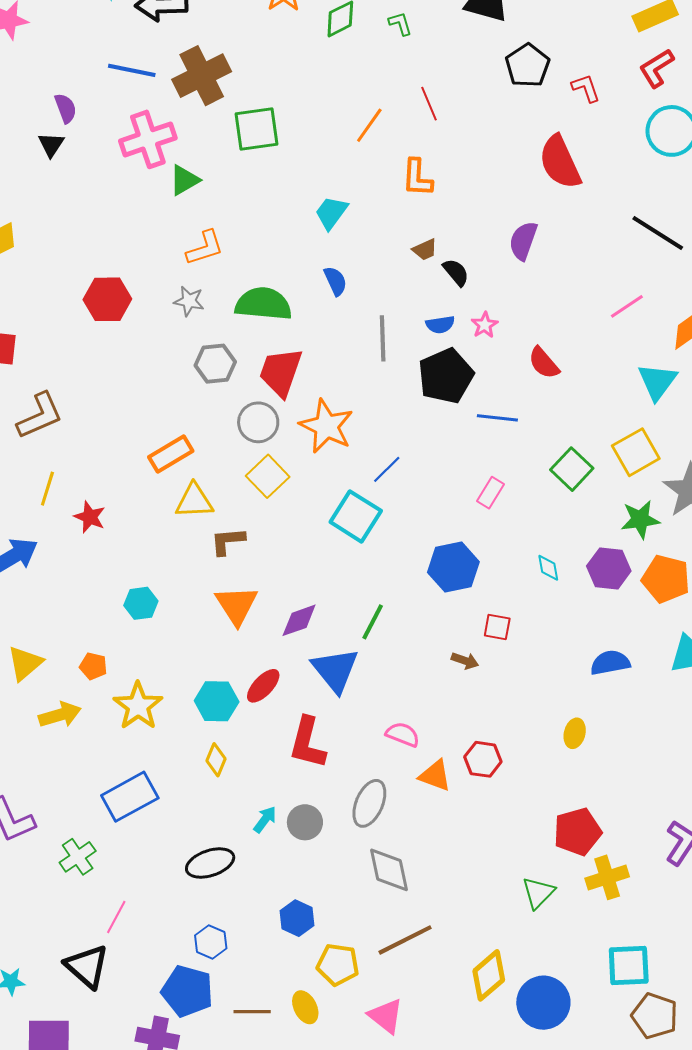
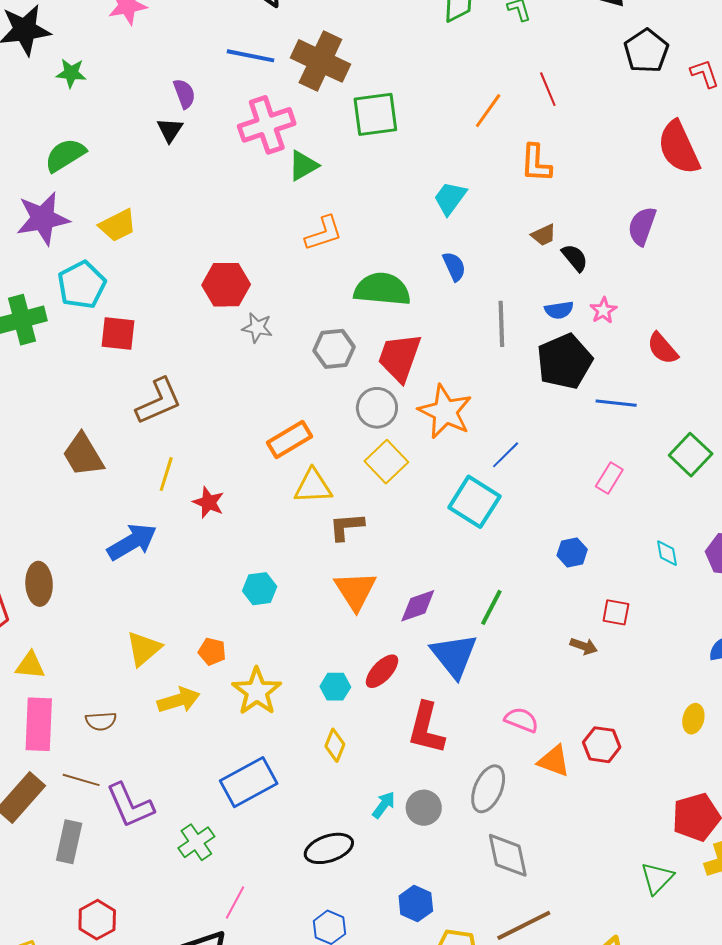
brown cross: (202, 76) -> (320, 61), turned -38
gray star: (189, 301) -> (257, 328), moved
blue hexagon: (453, 567) -> (572, 552), size x0.6
cyan hexagon: (217, 701) -> (335, 687), size x0.7

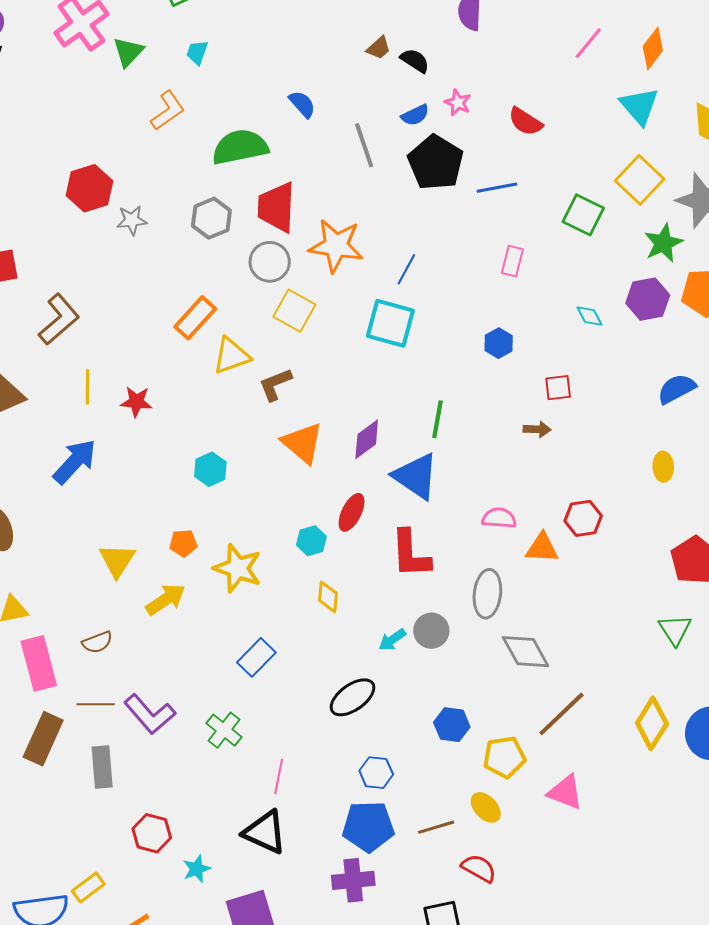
cyan trapezoid: (450, 198) -> (197, 52), moved, size x0.7
blue rectangle: (249, 782) -> (256, 657), size x0.7
cyan arrow: (384, 805) -> (392, 640), turned -144

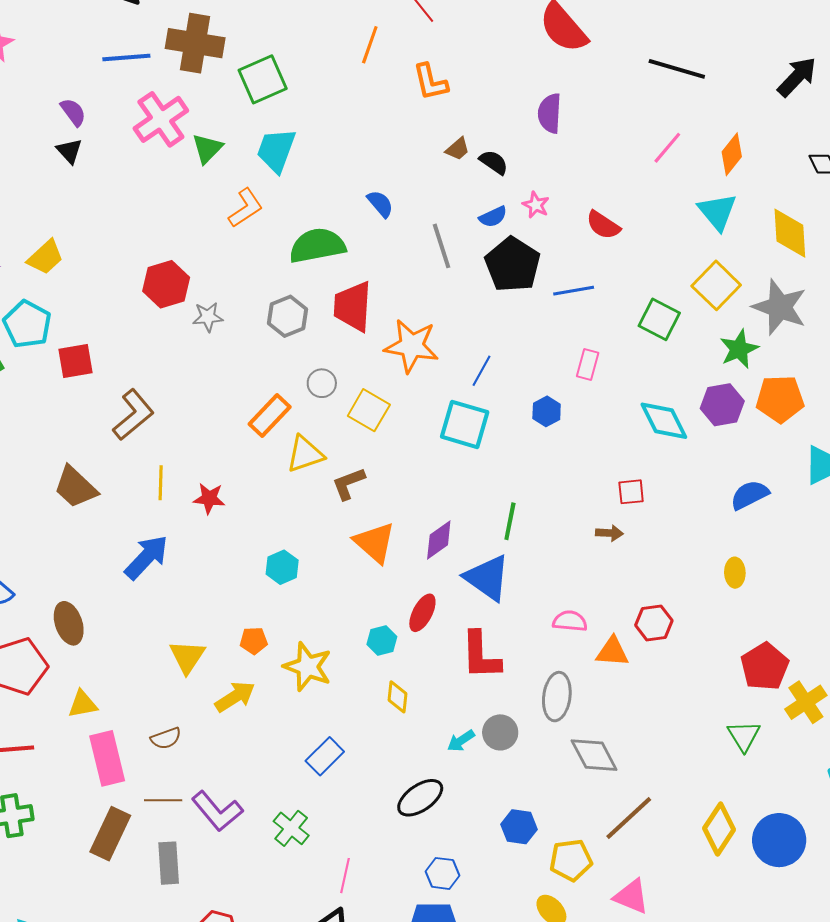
cyan trapezoid: (197, 52) -> (276, 150), size x1.8
gray circle: (270, 262) -> (322, 383), moved, size x0.7
cyan diamond: (590, 316) -> (664, 421), size x1.8
blue hexagon: (499, 343) -> (547, 411), moved

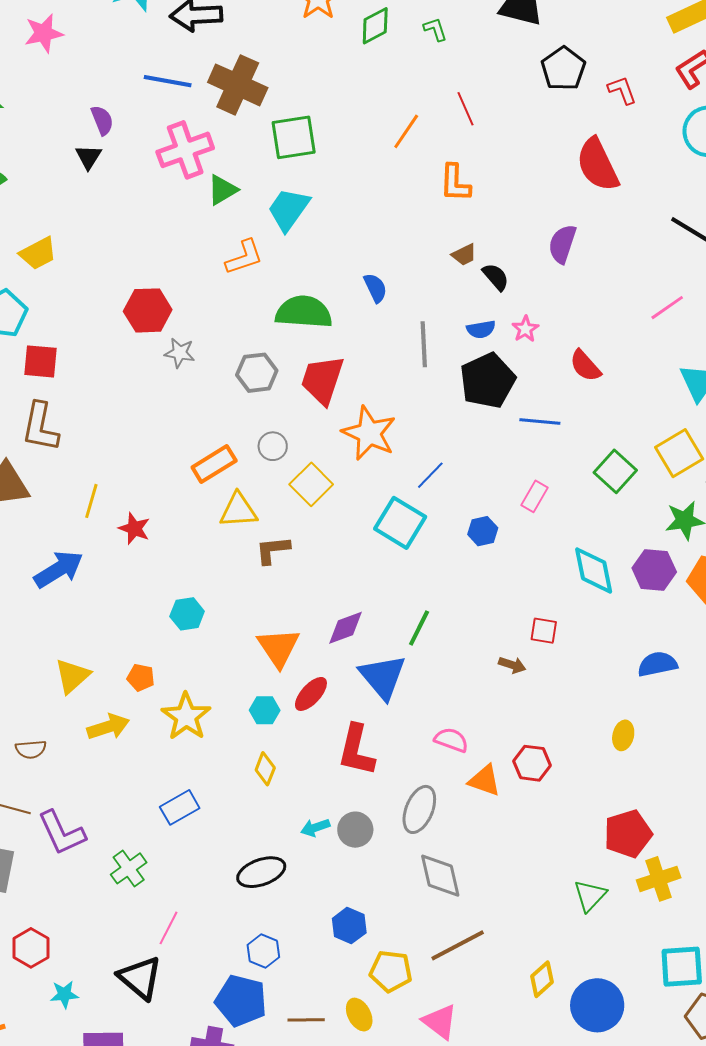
brown L-shape: (133, 415) -> (40, 427), moved, turned 126
orange triangle: (375, 543) -> (279, 648), moved
yellow diamond: (719, 829) -> (542, 979), size x0.7

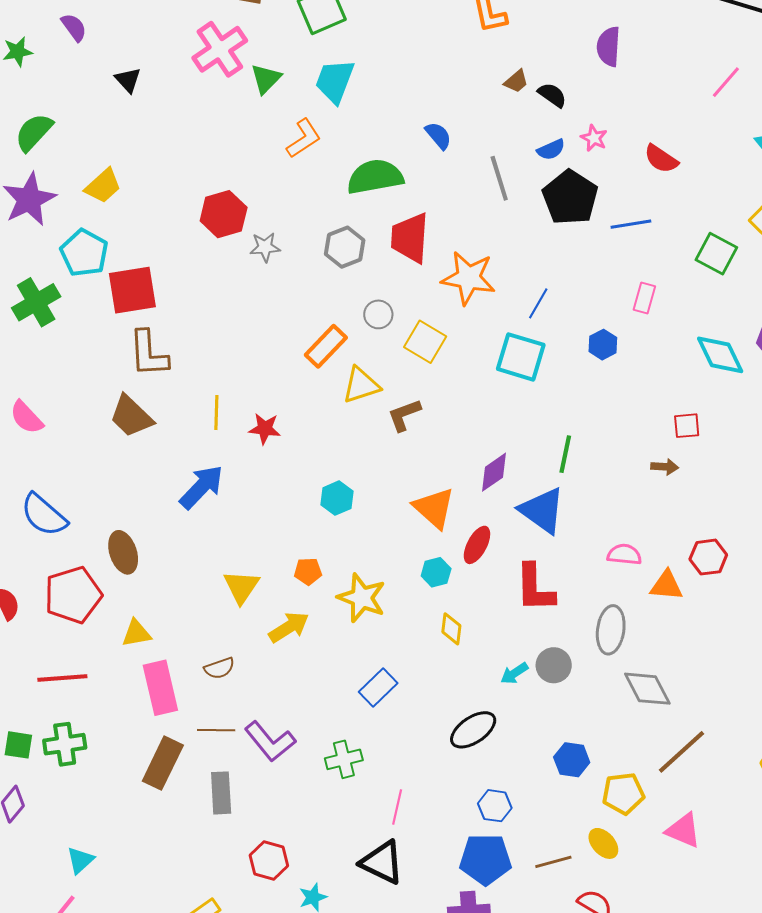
purple semicircle: (102, 120) -> (74, 27), moved
red square: (41, 361) -> (132, 290), size x1.4
green cross: (129, 868) -> (344, 759), turned 36

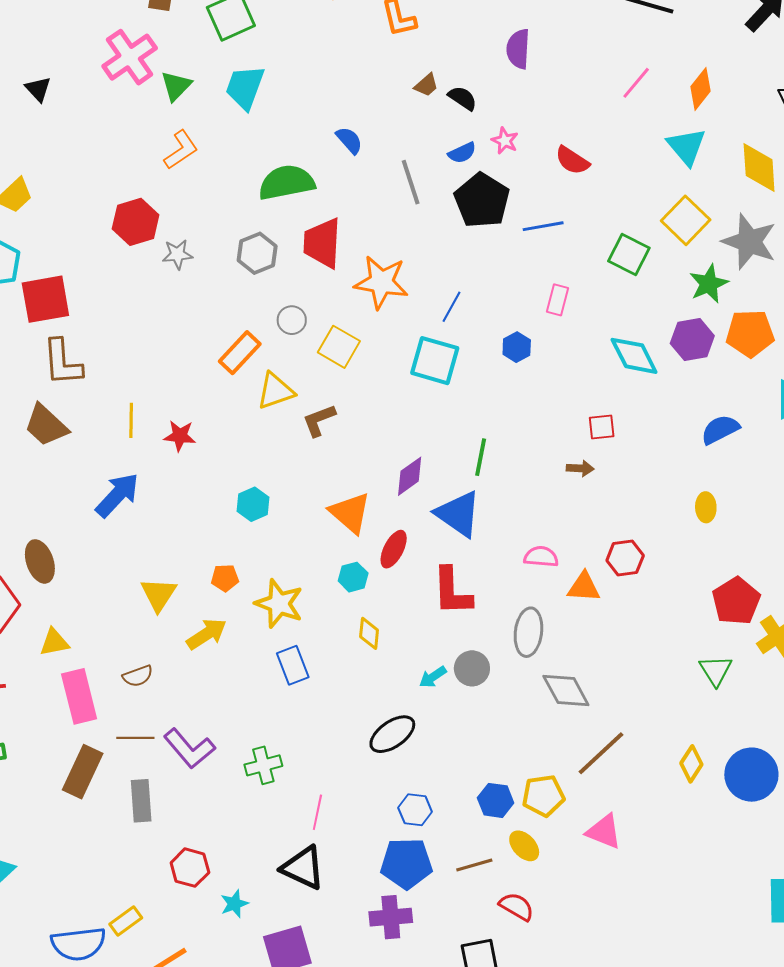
orange L-shape: (304, 138) -> (181, 150), moved
blue rectangle: (378, 687) -> (293, 665), moved, turned -66
blue hexagon: (572, 760) -> (496, 800), moved

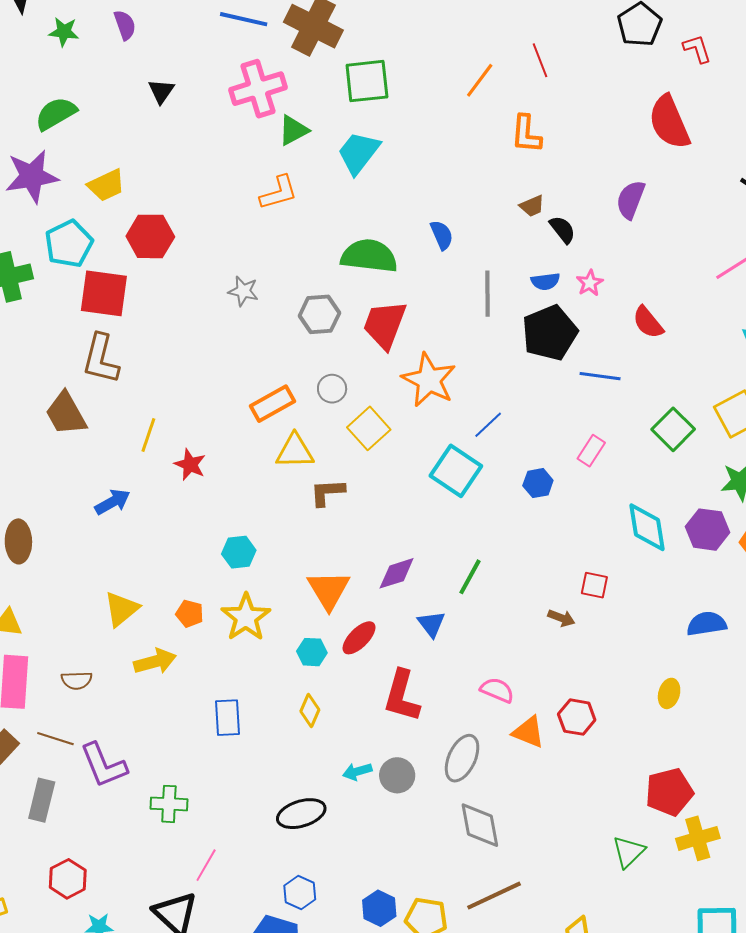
red hexagon: (136, 222) -> (150, 236), moved
blue arrow: (117, 495) -> (113, 502), size x0.7
blue triangle: (458, 514) -> (431, 624), size x0.6
yellow star: (279, 604) -> (246, 617), moved

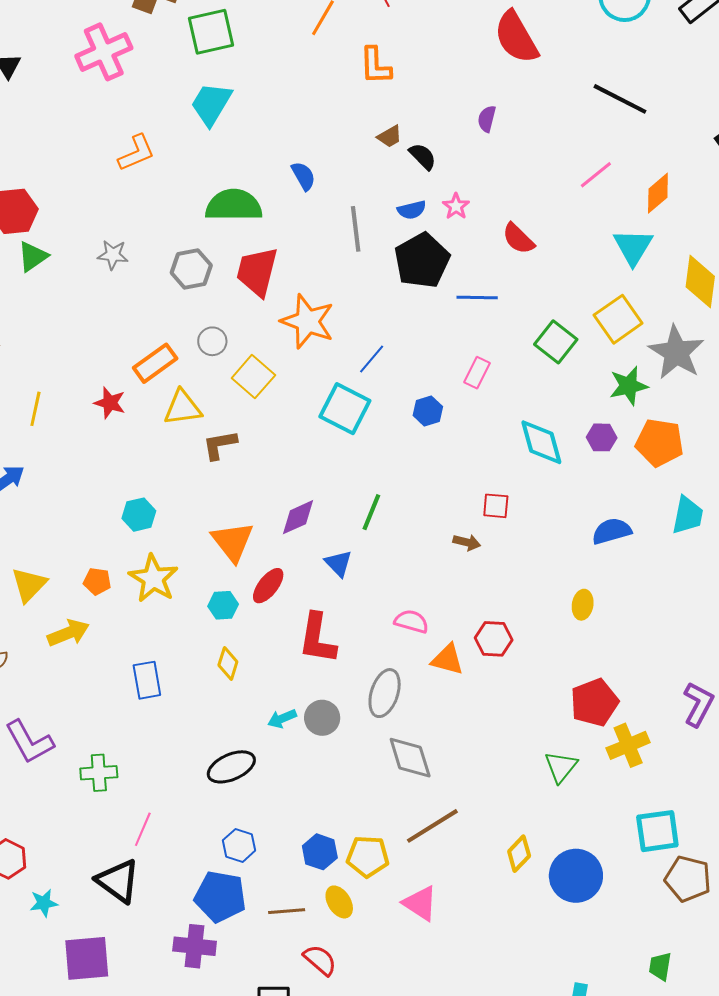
green triangle: (293, 130) -> (33, 256), moved
purple semicircle: (631, 200) -> (487, 119), size x0.7
red star: (190, 465) -> (110, 403), moved
purple hexagon: (708, 530) -> (602, 437), size x0.7

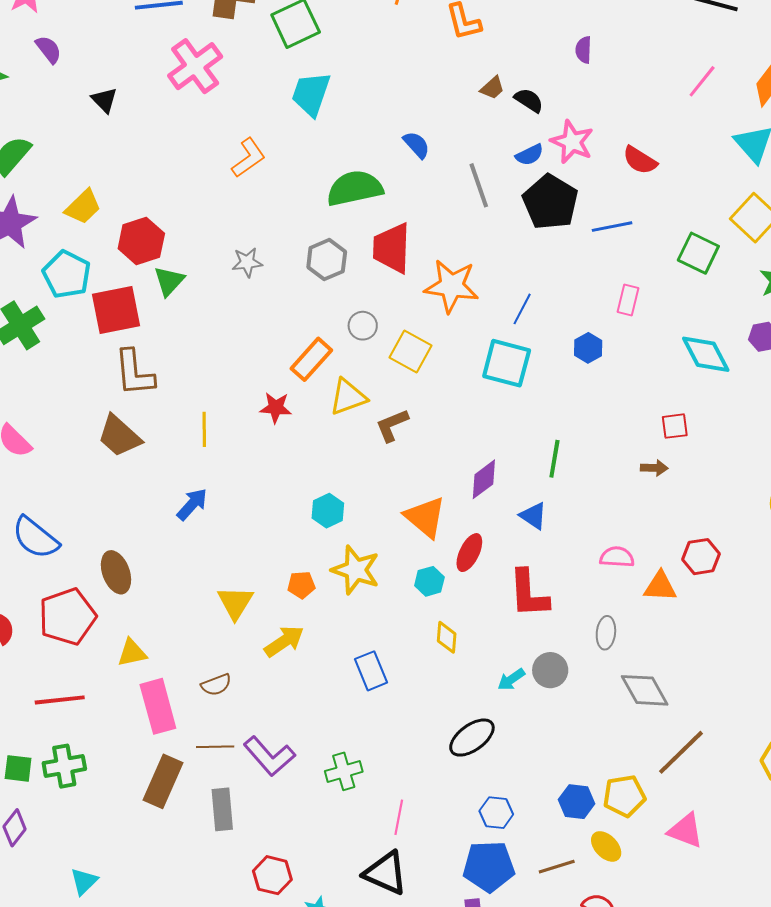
pink star: (456, 206) -> (572, 142), size x1.6
gray ellipse: (385, 693) -> (606, 633), size x0.7

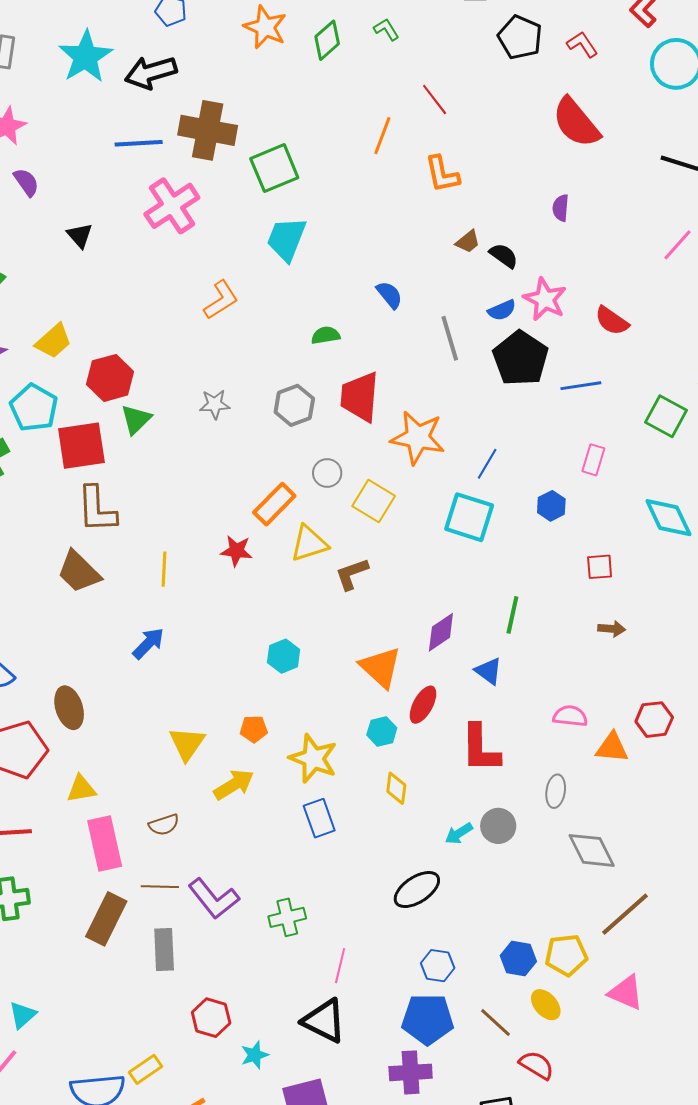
green semicircle: (355, 188) -> (326, 335), size x0.5
red square: (675, 426) -> (600, 567), moved
yellow star: (356, 570) -> (313, 758), moved
brown line: (557, 867) -> (495, 1022), turned 57

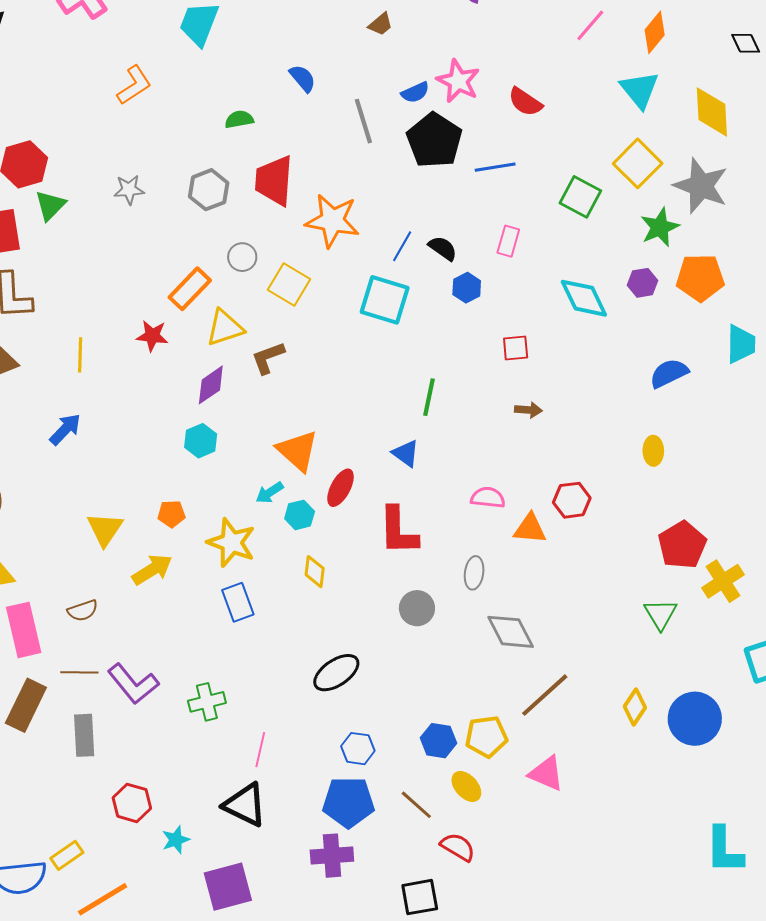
black semicircle: (504, 256) -> (443, 248), moved
purple diamond: (441, 632) -> (211, 385), moved
cyan arrow: (459, 833) -> (270, 493), moved

